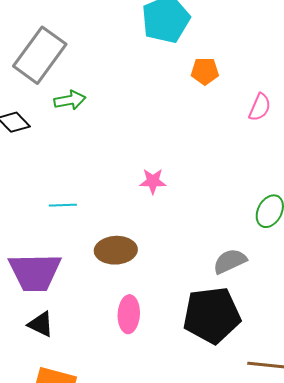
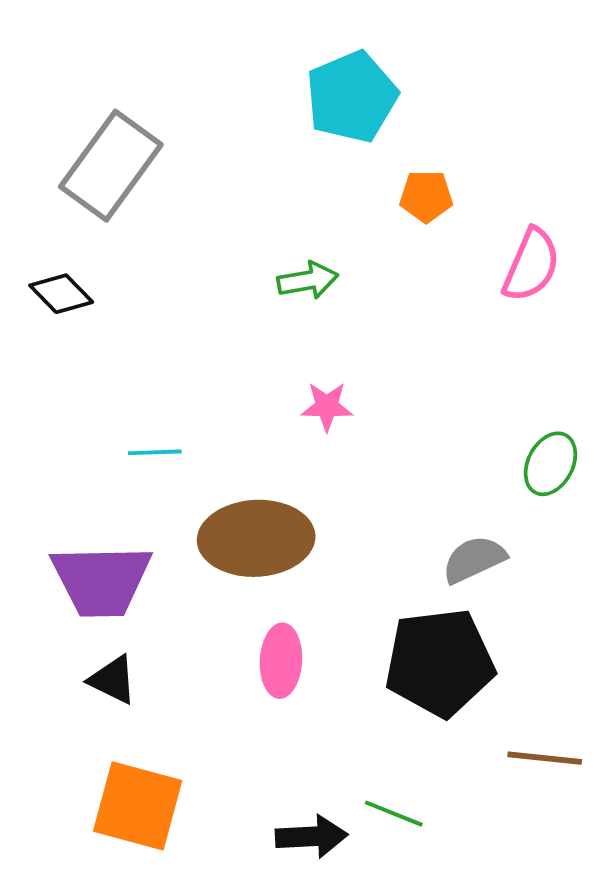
green arrow: (70, 100) -> (308, 280), moved
pink semicircle: (260, 107) -> (531, 265), size x1.4
brown ellipse: (116, 250) -> (256, 538), size x1.4

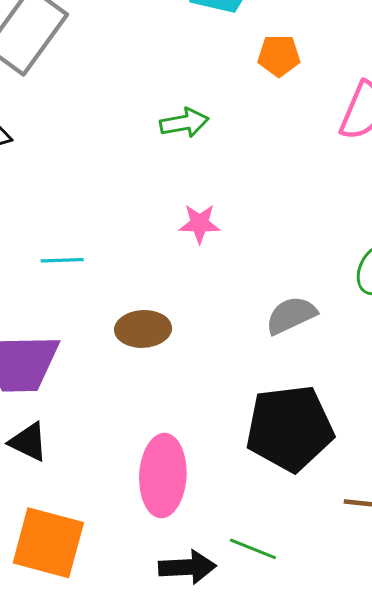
brown ellipse: (256, 538) -> (143, 329), size x0.6
gray semicircle: (474, 559) -> (291, 315), moved
pink ellipse: (281, 661) -> (163, 476), moved, size x1.4

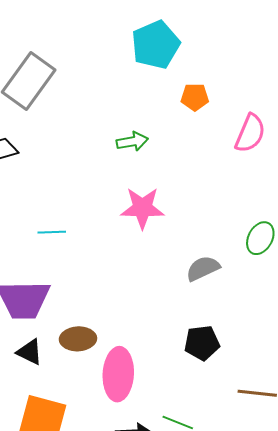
pink star: (200, 224) -> (142, 208), size x1.6
brown ellipse: (143, 329) -> (78, 339), moved
black pentagon: (290, 428) -> (202, 343), size x0.6

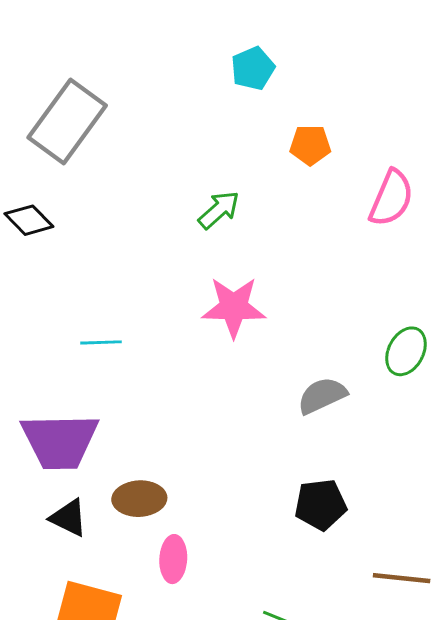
cyan pentagon: (156, 45) -> (253, 68), size x0.6
green arrow: (132, 141) -> (219, 210), turned -32
pink ellipse: (118, 374) -> (173, 559), moved, size x0.6

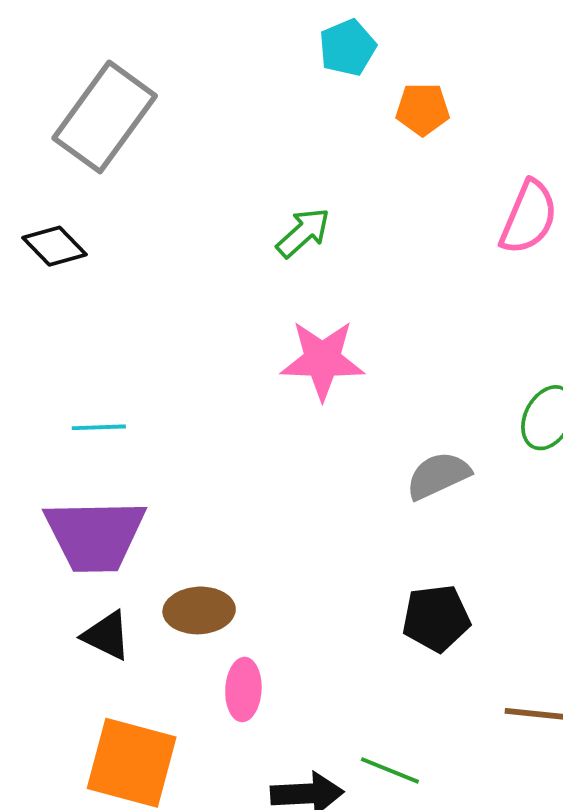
orange pentagon: (310, 145) -> (423, 109), moved
cyan line: (101, 342) -> (99, 427), moved

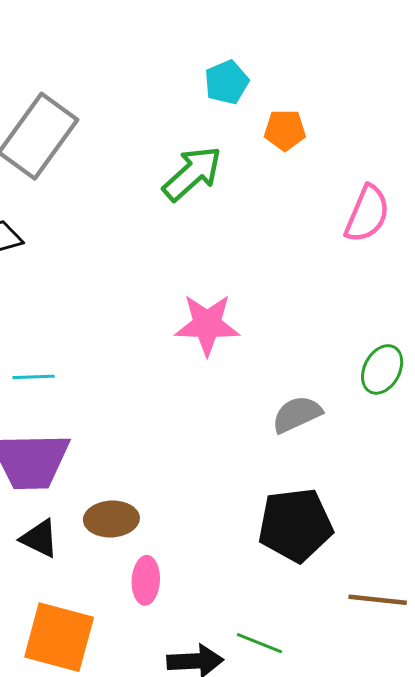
green arrow: (303, 233) -> (192, 173), moved, size x1.4
black pentagon: (436, 618) -> (295, 525), size x1.4

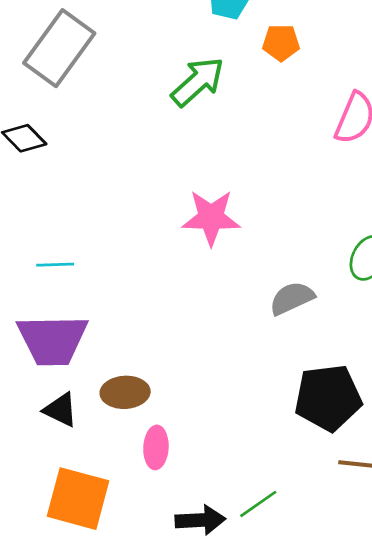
black pentagon: (295, 525) -> (328, 398), moved
green line: (259, 643) -> (258, 504), turned -57

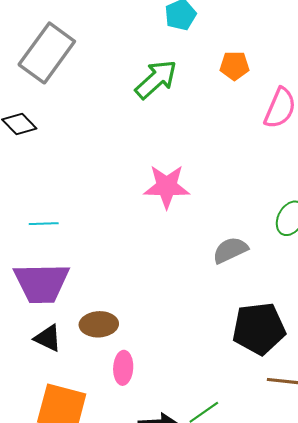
orange pentagon: (281, 43) -> (234, 66), moved

